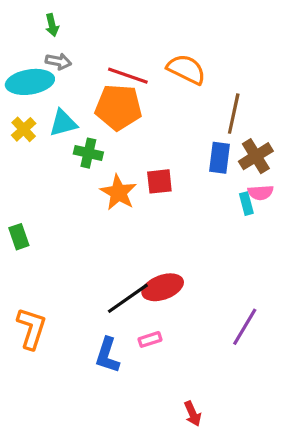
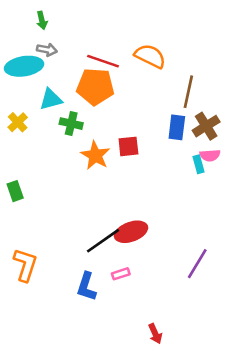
yellow cross: (24, 129) -> (18, 122), moved

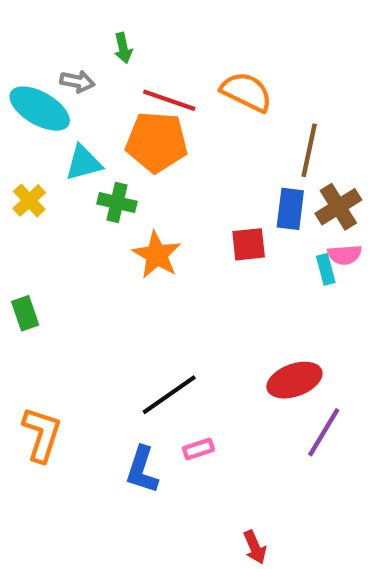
green arrow: (42, 20) -> (123, 48), moved
cyan ellipse: (24, 66) -> (40, 109), turned 39
red square: (128, 146) -> (249, 244), moved
red ellipse: (131, 232) -> (294, 380), moved

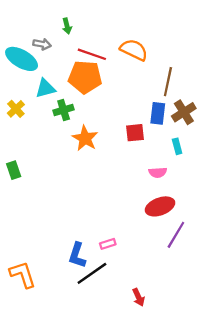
green cross: (117, 203) -> (64, 110), turned -30
pink semicircle: (345, 255) -> (158, 172), moved
black line: (169, 395) -> (92, 273), moved
orange L-shape: (42, 434) -> (23, 275), moved, turned -36

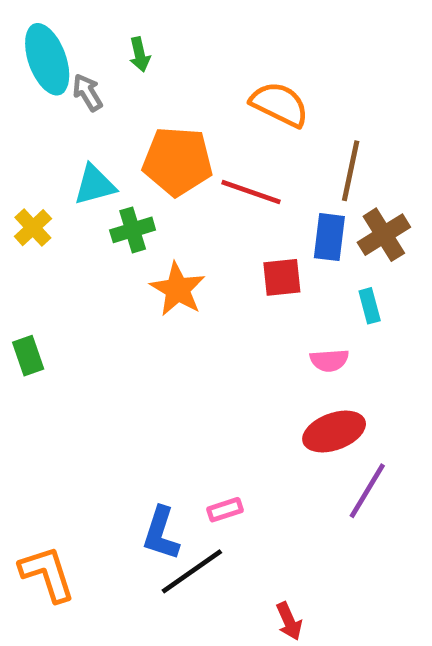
gray arrow: (42, 44) -> (87, 92), turned -132
red line: (92, 54) -> (251, 192), moved
cyan ellipse: (22, 59) -> (47, 59), moved, turned 40

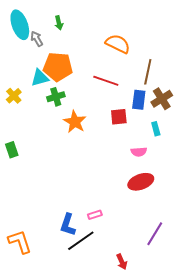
orange pentagon: (178, 161) -> (58, 67), moved
purple line: (367, 491) -> (155, 234), moved

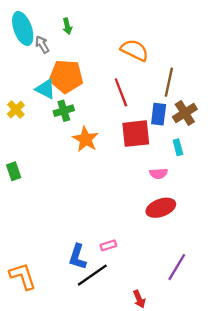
cyan triangle: (40, 78) -> (46, 89), turned 42
red line: (106, 81) -> (121, 92), turned 50
red square: (119, 117) -> (136, 134), size x1.5

